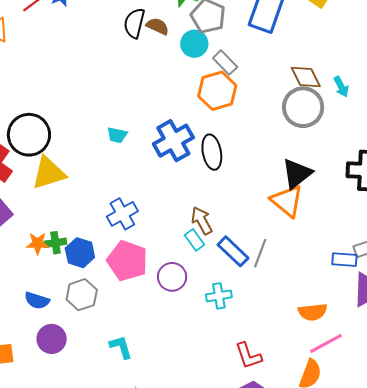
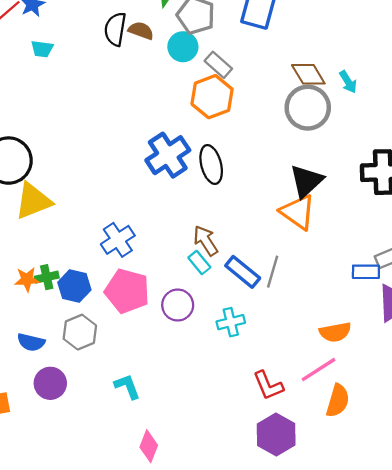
cyan trapezoid: (117, 135) -> (42, 49), moved
pink line: (326, 343) -> (319, 370), moved

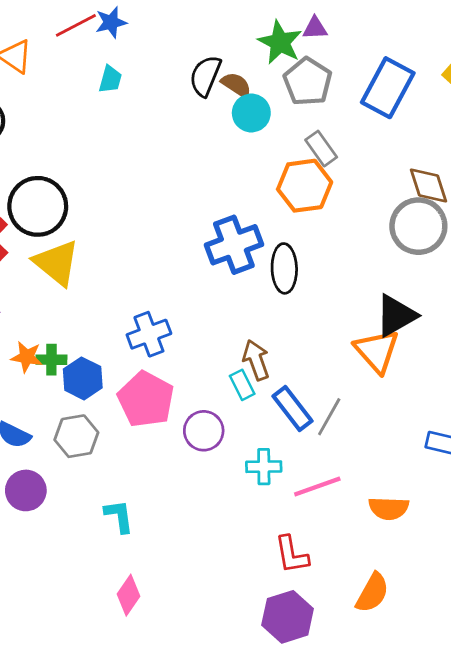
cyan circle: (183, 47) -> (251, 113), moved
cyan trapezoid: (42, 49) -> (110, 79), turned -95
yellow triangle: (33, 201) -> (57, 263), turned 48
pink line: (319, 370) -> (317, 486), moved

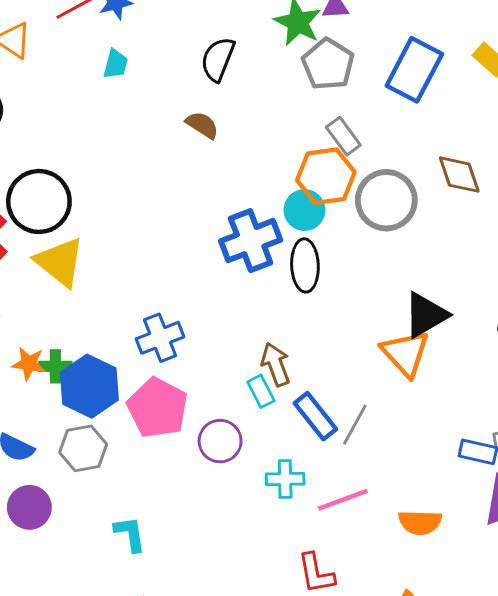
brown semicircle: (236, 85) -> (202, 125), moved
cyan circle: (251, 113) -> (304, 210), moved
gray circle: (418, 226) -> (386, 200), moved
blue hexagon: (83, 378) -> (89, 386), size x1.4

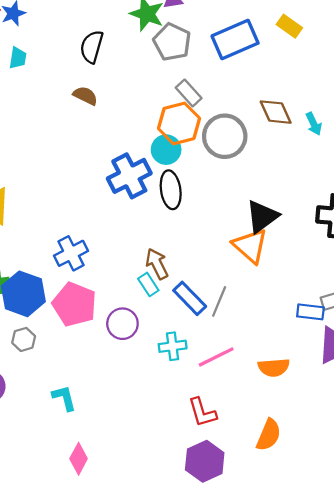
blue rectangle: (414, 70) -> (235, 39), turned 45
gray hexagon: (83, 448) -> (24, 339), size x0.7

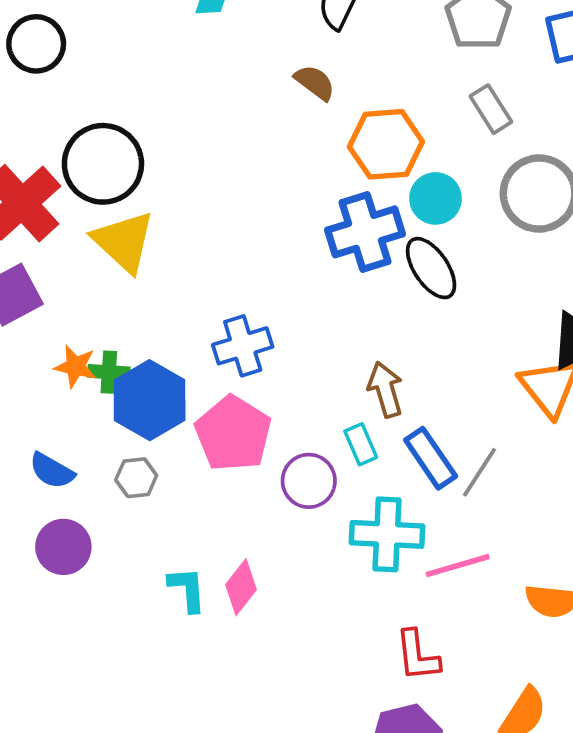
orange hexagon: (179, 123) -> (386, 144), moved
black ellipse: (171, 190) -> (431, 268), turned -36
cyan rectangle: (148, 284) -> (361, 444), moved
cyan cross: (173, 346) -> (387, 534), size x1.5
pink diamond: (79, 459) -> (241, 587), moved

